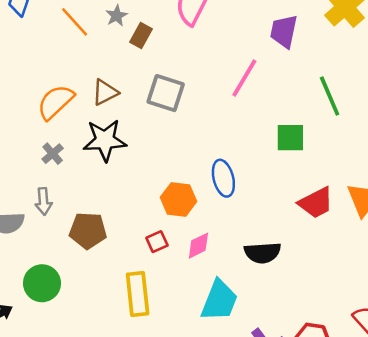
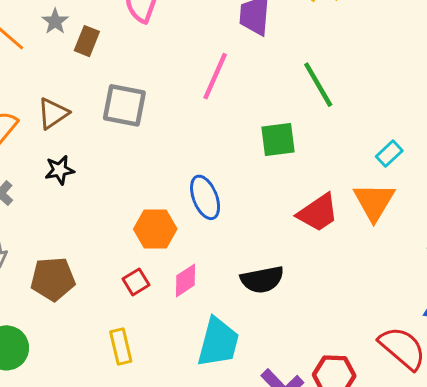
black star: (105, 140) -> (60, 170), size x0.6
yellow rectangle: (138, 294) -> (121, 347), size x0.7

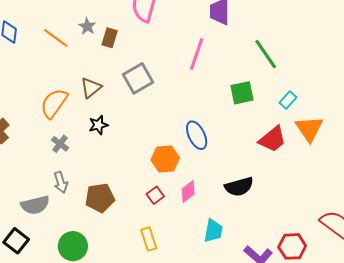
gray square: (124, 105) -> (138, 78), turned -36
cyan rectangle: (389, 154) -> (288, 100), moved
cyan trapezoid: (218, 342) -> (213, 231), size x0.7

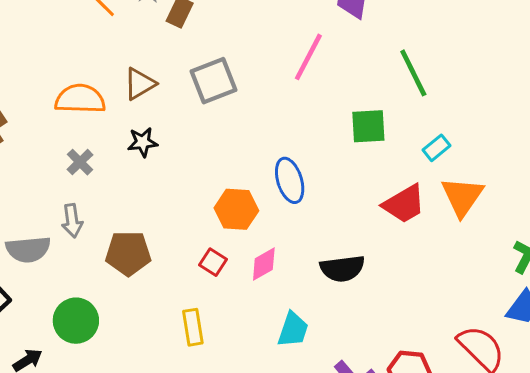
orange semicircle: (54, 103) -> (80, 99), turned 48
red square: (155, 195) -> (213, 262), turned -30

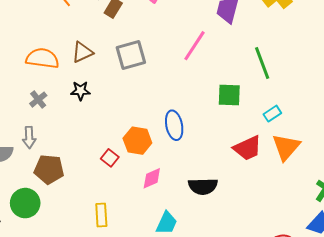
brown pentagon: (128, 253) -> (49, 169), moved
red square: (213, 262) -> (110, 158), moved

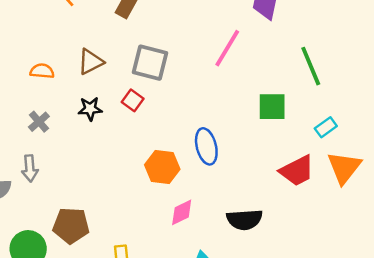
gray square: (131, 55) -> (150, 63), turned 32
orange semicircle: (42, 58) -> (42, 71), size x0.6
red square: (110, 158) -> (133, 100), moved
brown pentagon: (49, 169) -> (71, 226), moved

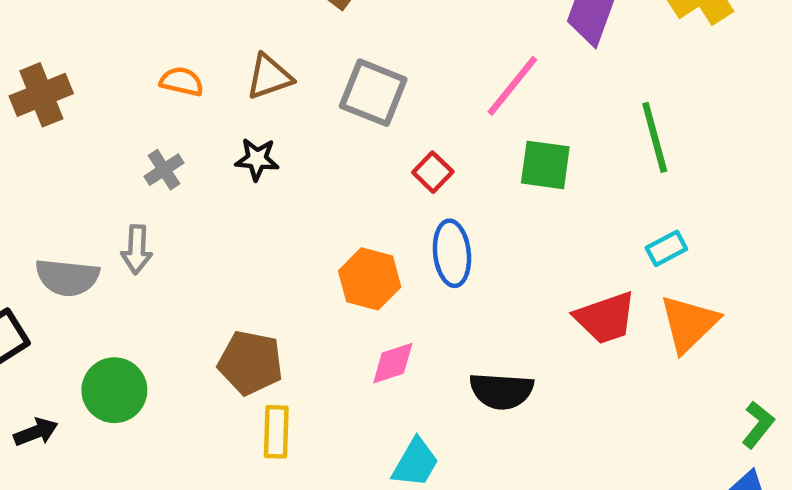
red square: (133, 100) -> (433, 172), moved
green square: (272, 107) -> (545, 165), moved
brown pentagon: (71, 226) -> (250, 363), moved

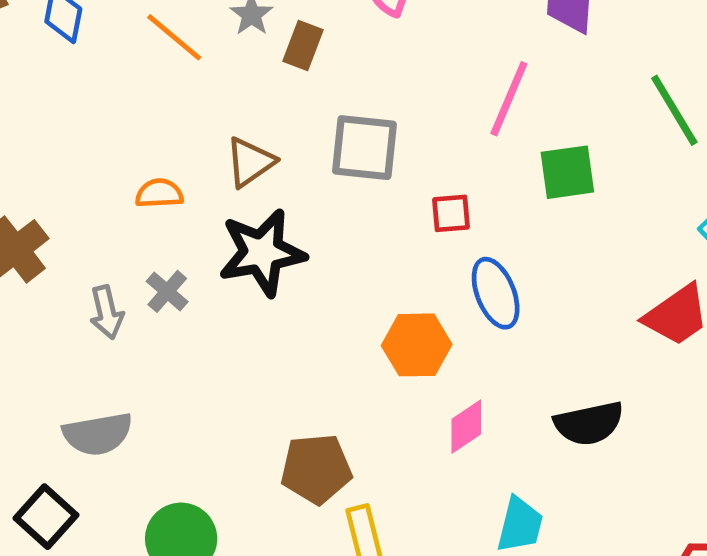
black star: (257, 159) -> (262, 253), size x1.8
red square: (433, 172) -> (451, 213), turned -33
gray arrow: (137, 249) -> (107, 312), moved

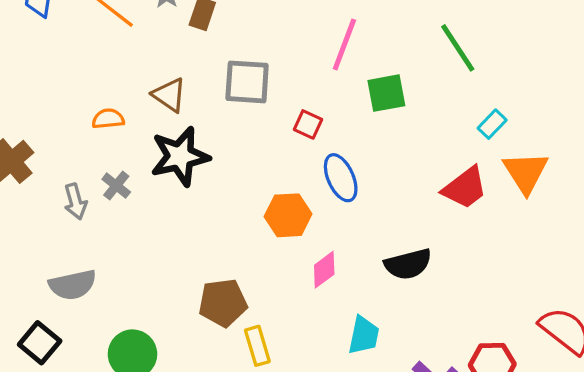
brown triangle: (250, 162) -> (169, 95), turned -48
red square: (451, 213) -> (308, 124), turned 32

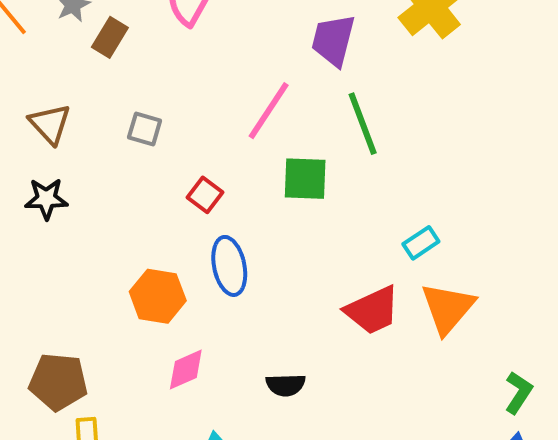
green line: (458, 48) -> (363, 124), moved
gray square: (247, 82) -> (145, 129), size x0.6
black star: (180, 156) -> (46, 199), size x0.6
black semicircle: (408, 264) -> (286, 385), size x0.7

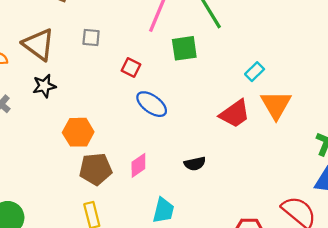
brown triangle: (50, 124) -> (39, 44), size x1.4
blue ellipse: (229, 266) -> (152, 104), turned -32
orange hexagon: (158, 296) -> (78, 132), moved
brown pentagon: (58, 382) -> (96, 169), moved

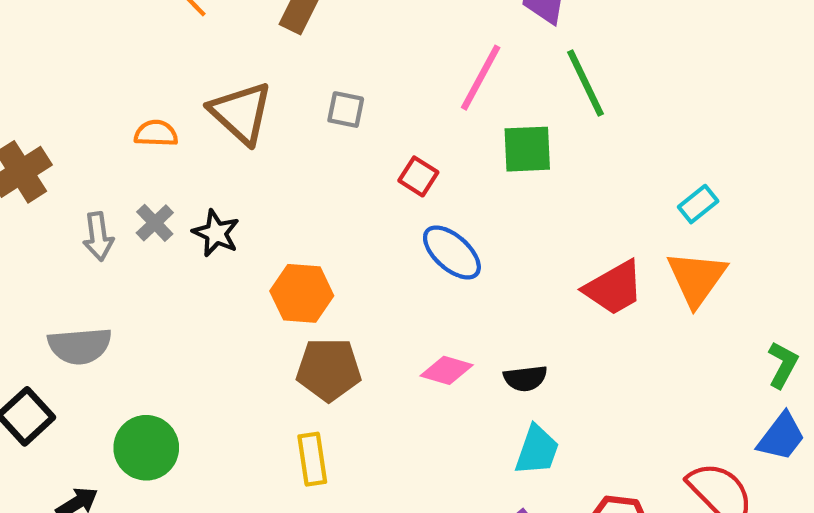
cyan rectangle: (255, 72) -> (698, 204), moved
black star: (44, 86) -> (216, 233), moved, turned 30
pink diamond: (138, 165) -> (447, 370), moved, turned 45
cyan trapezoid: (163, 210) -> (537, 450), moved

